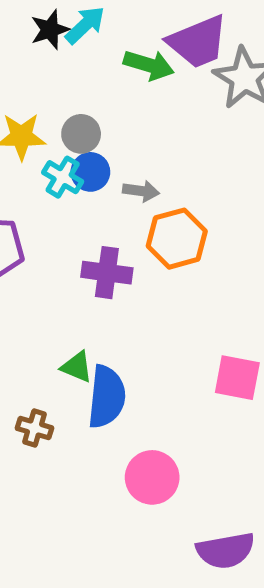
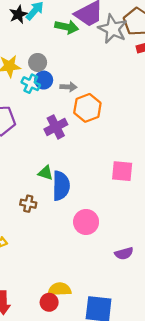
purple cross: (107, 273) -> (56, 127), turned -30
purple semicircle: (226, 550) -> (124, 253), size x0.7

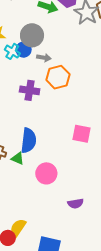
gray circle: (38, 62) -> (32, 35), moved, size x1.5
purple cross: (56, 127) -> (30, 90), turned 30
green triangle: (46, 173) -> (18, 159), moved
yellow semicircle: (60, 289) -> (18, 228), turned -60

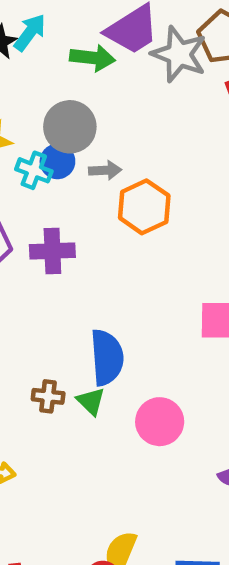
purple cross: (30, 90) -> (52, 251), moved
green triangle: (18, 159) -> (91, 401), turned 32

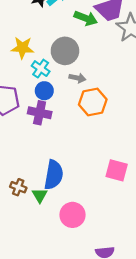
blue circle: (57, 161) -> (44, 91), moved

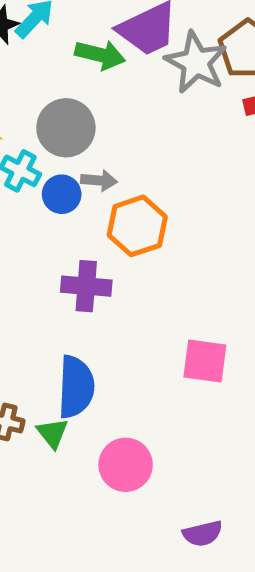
blue circle: (44, 91) -> (62, 194), moved
purple cross: (40, 113) -> (86, 286), moved

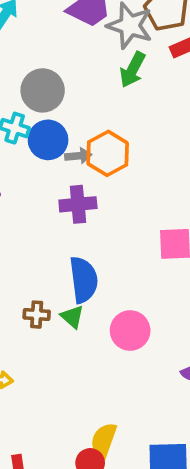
green arrow: (100, 55) -> (133, 70), moved, turned 114
gray arrow: (99, 180) -> (78, 156), moved
blue circle: (62, 194) -> (48, 140), size x1.4

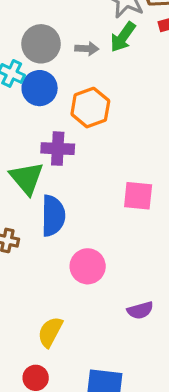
gray arrow: (78, 156) -> (87, 49), moved
green triangle: (72, 317) -> (27, 178), moved, size x1.6
yellow semicircle: (104, 440) -> (50, 332), moved

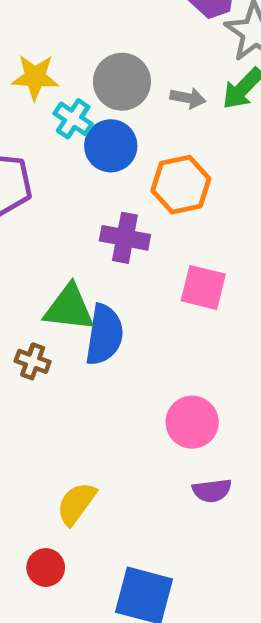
green triangle: (27, 178) -> (69, 308), moved, turned -51
pink square: (138, 196) -> (203, 287), moved
pink circle: (88, 266) -> (192, 422), moved

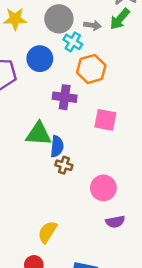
cyan cross: (73, 119) -> (73, 42), moved
blue circle: (111, 146) -> (40, 59), moved
blue semicircle: (104, 335) -> (57, 146), size x0.7
brown cross: (33, 361) -> (64, 165), moved

